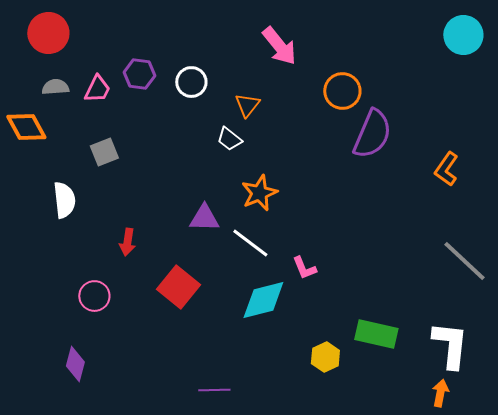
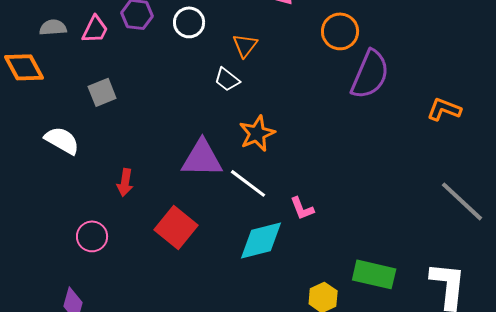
orange L-shape: (446, 169) -> (444, 109), turned 76
white semicircle: (64, 200) -> (62, 140), turned -54
purple triangle: (204, 218) -> (202, 158), size x1.4

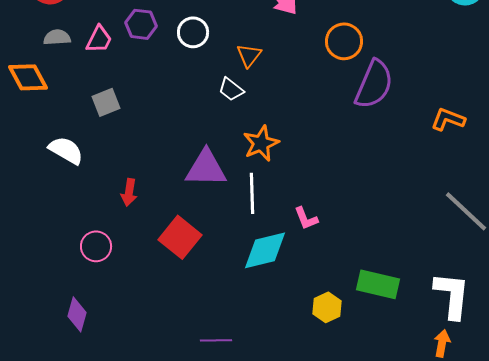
white line: (248, 183) -> (252, 193), turned 51

